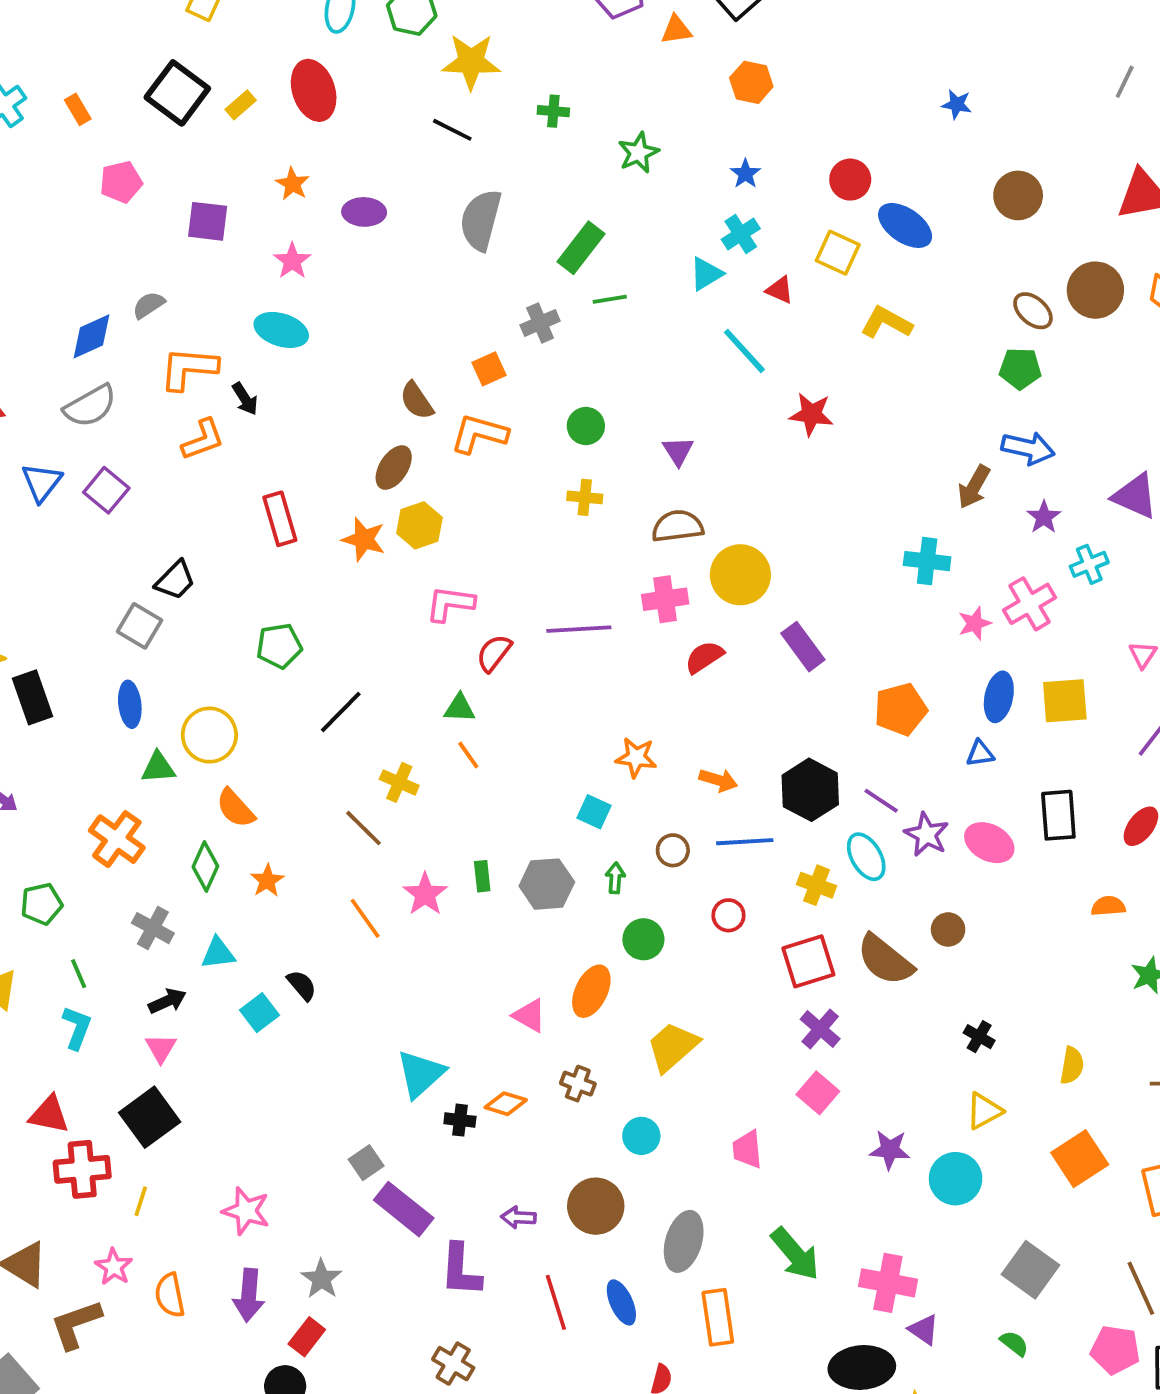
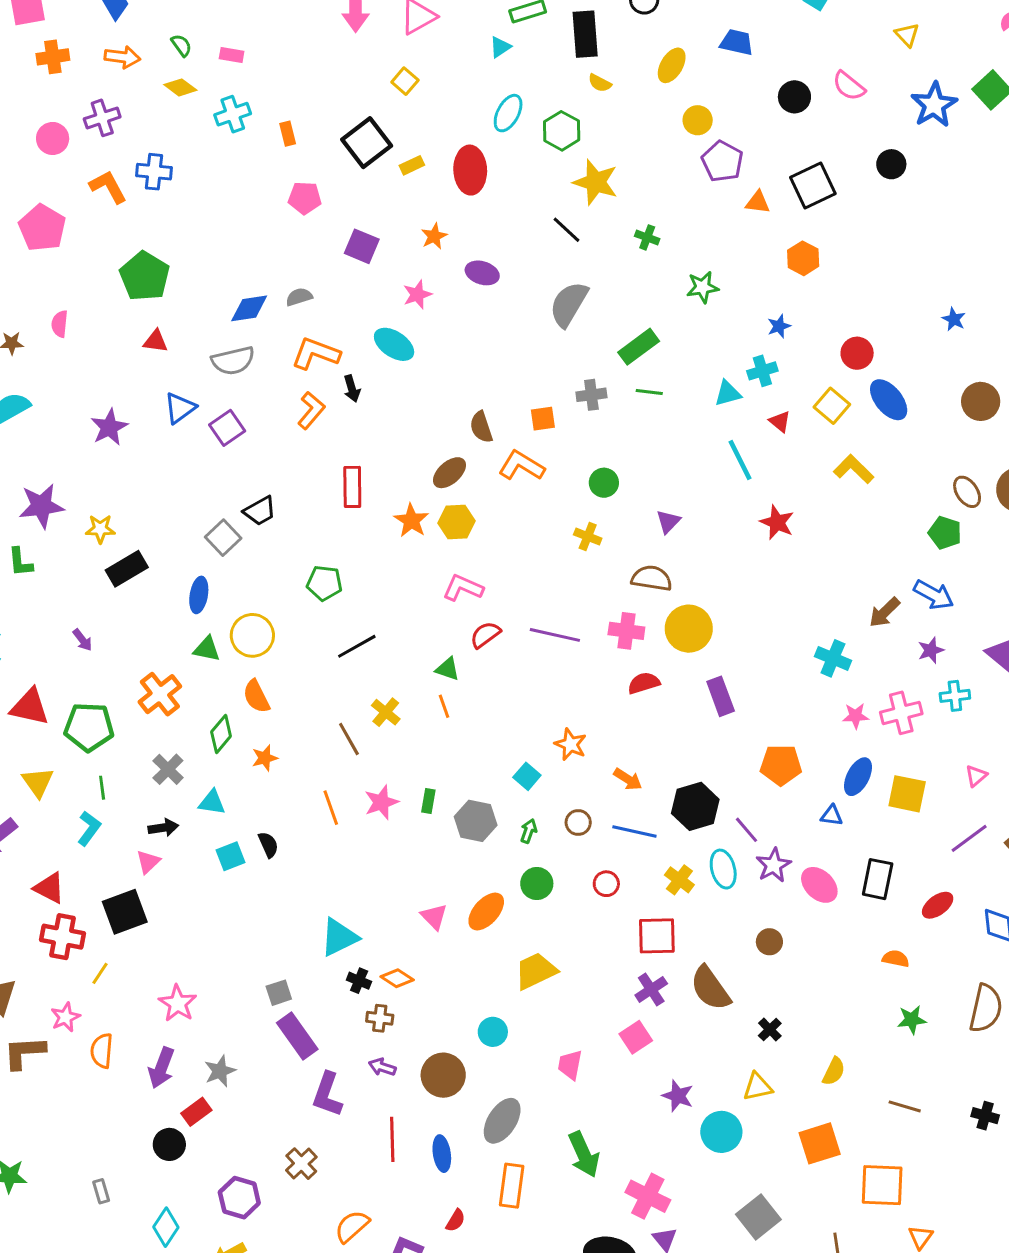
orange L-shape: (203, 440) -> (311, 410), turned -45
black rectangle: (33, 697) -> (127, 569), turned 63
green pentagon: (42, 904) -> (89, 727), size x1.5
brown semicircle: (885, 960) -> (710, 988), moved
brown cross: (578, 1084) -> (380, 1018), moved, turned -30

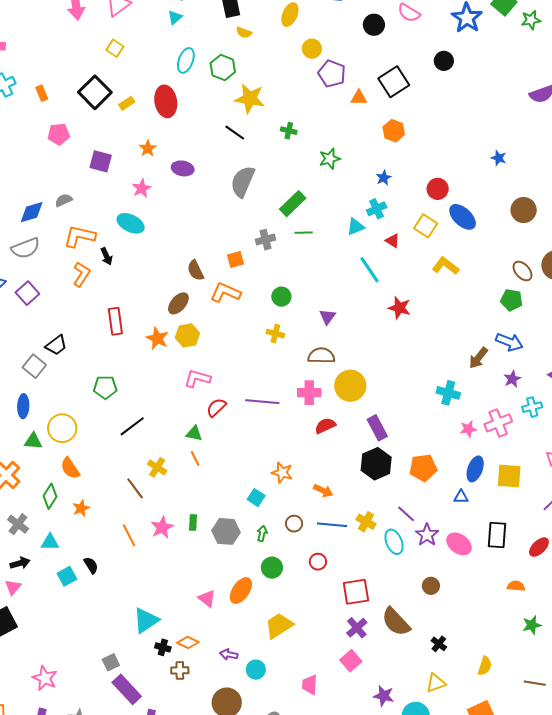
black hexagon: (695, 806) -> (376, 464), moved
yellow cross: (679, 880) -> (366, 522), moved
purple arrow: (382, 1067) -> (229, 654), moved

